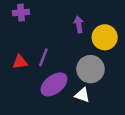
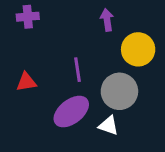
purple arrow: (79, 24) -> (107, 20), moved
purple line: (43, 57) -> (77, 70), moved, turned -30

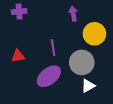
white triangle: (109, 126) -> (88, 86), moved, turned -48

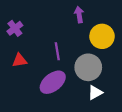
purple cross: (19, 12) -> (15, 28), moved, turned -32

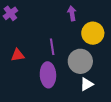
purple cross: (15, 28) -> (10, 13), moved
purple ellipse: (53, 82) -> (48, 75), turned -55

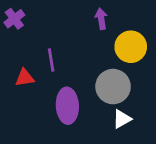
purple line: (52, 47) -> (51, 60), moved

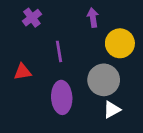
purple cross: (14, 19) -> (32, 18), moved
purple line: (51, 60) -> (59, 51), moved

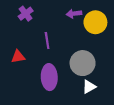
purple arrow: (93, 18) -> (74, 14), turned -88
yellow circle: (120, 43) -> (95, 22), moved

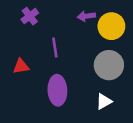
gray circle: (83, 63) -> (109, 65), moved

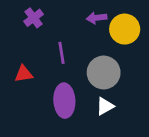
gray circle: (109, 65) -> (104, 73), moved
white triangle: (104, 102) -> (105, 106), moved

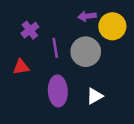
purple cross: (34, 18) -> (30, 30), moved
gray circle: (104, 73) -> (86, 52), moved

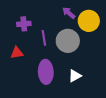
purple arrow: (87, 16) -> (69, 13), turned 48
purple cross: (30, 30) -> (24, 24), turned 32

